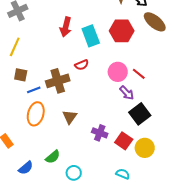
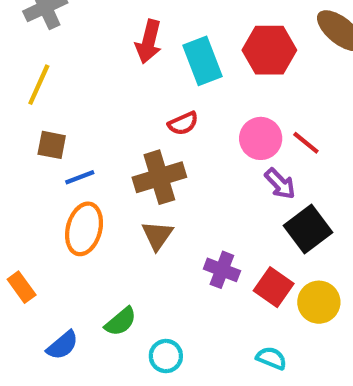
brown cross: (58, 81) -> (159, 177), moved

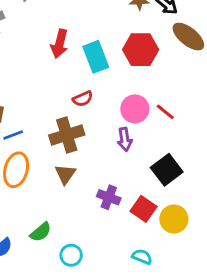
purple arrow: (280, 184) -> (125, 139), moved, turned 35

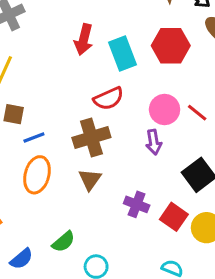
red semicircle: (83, 99) -> (109, 99), size x1.4

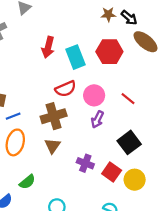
pink circle: (165, 110) -> (94, 95), moved
purple arrow: (154, 142) -> (97, 119), turned 35
green semicircle: (63, 242) -> (27, 182), moved

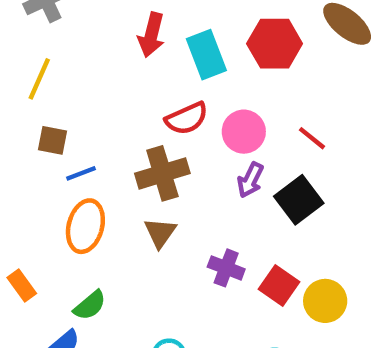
black square: (129, 142) -> (299, 200), moved
green semicircle: (27, 182) -> (90, 305), moved

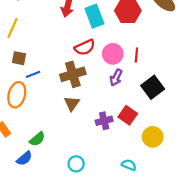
red line: (312, 138) -> (136, 55), moved, turned 56
black square: (299, 200) -> (153, 87), moved
orange ellipse: (85, 226) -> (17, 95), moved
purple cross: (226, 268) -> (104, 121), turned -35
red square: (279, 286) -> (128, 115), moved

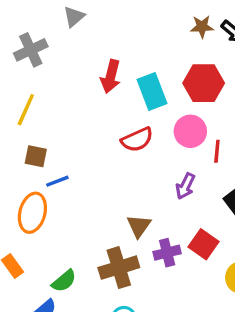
pink circle: (113, 54) -> (190, 131), moved
brown cross: (73, 74) -> (119, 268), moved
brown triangle: (72, 103) -> (139, 226), moved

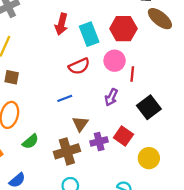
blue line: (57, 181) -> (65, 98), moved
green semicircle: (64, 281) -> (30, 141), moved

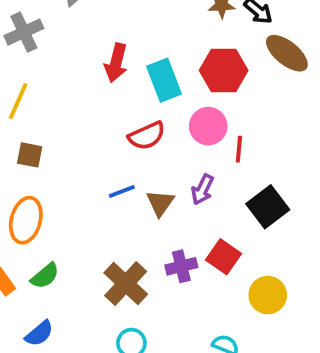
brown triangle: (80, 124) -> (160, 203), moved
green semicircle: (30, 141) -> (45, 276), moved
brown cross: (67, 151) -> (126, 284), turned -30

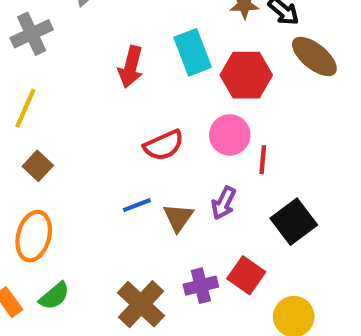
cyan rectangle: (164, 80) -> (193, 52), moved
brown square: (30, 155) -> (38, 166), turned 32

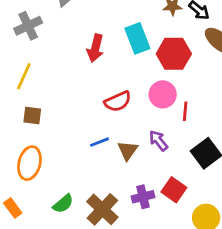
brown square: (38, 166) -> (32, 115), turned -36
purple arrow: (224, 203) -> (158, 141), turned 115
green semicircle: (54, 296) -> (63, 204), moved

